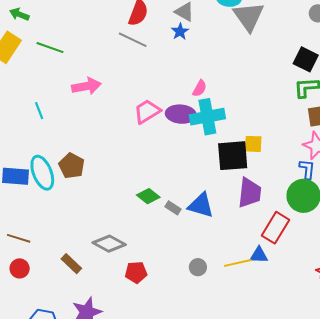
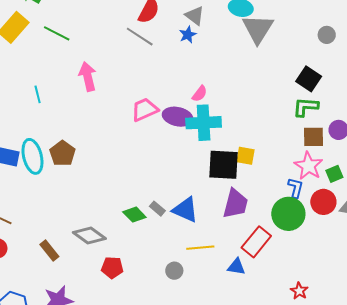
pink arrow: (86, 86) -> (88, 76), turned -100
green diamond: (148, 196) -> (134, 215), moved
yellow line: (238, 263) -> (200, 248), moved

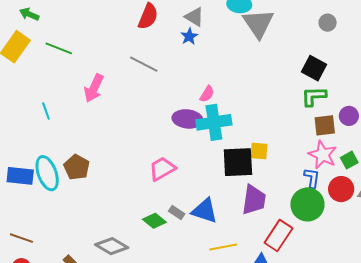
gray line: (140, 37) -> (144, 64), moved
pink arrow: (88, 76) -> (94, 88), turned -136
pink trapezoid: (145, 110) -> (162, 169), moved

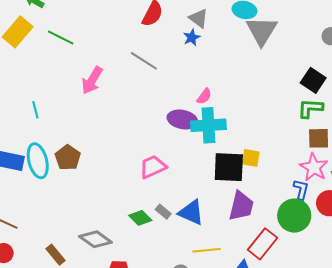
cyan line: (46, 111) -> (35, 110), moved

